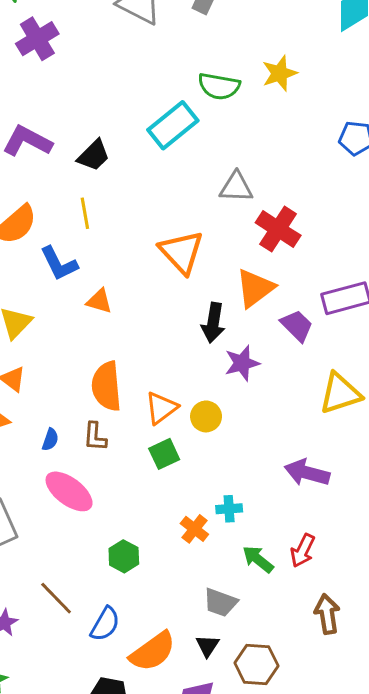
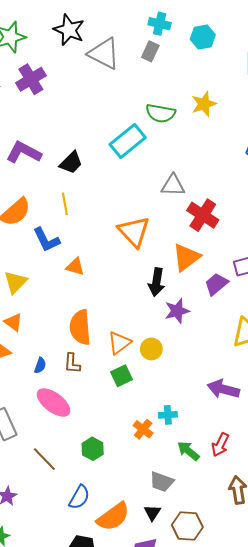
purple trapezoid: (297, 326) -> (216, 284), turned -85
brown line: (56, 598) -> (44, 459), moved

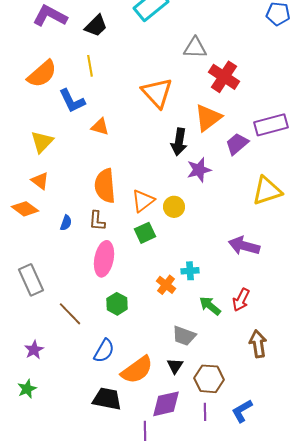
pink ellipse: (54, 402) -> (104, 259), moved, turned 64

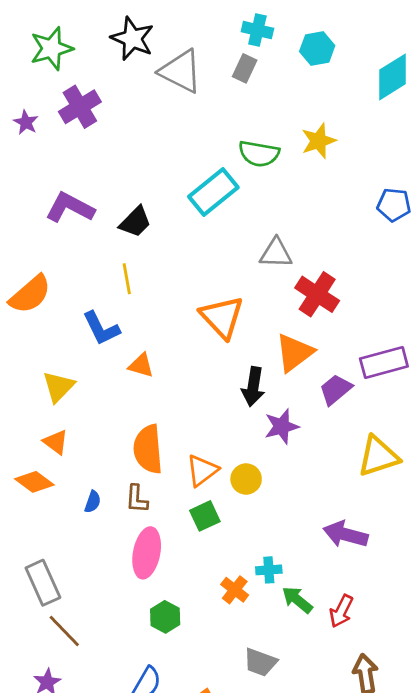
orange semicircle: (42, 74) -> (30, 294), moved
green arrow: (210, 306) -> (297, 600), moved
brown line: (70, 314) -> (64, 631), moved

